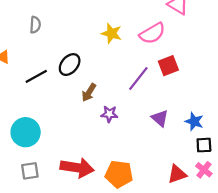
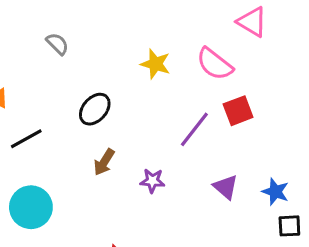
gray semicircle: (35, 25) -> (57, 44), moved, turned -49
pink semicircle: (152, 33) -> (215, 64), turned 68
black line: (36, 76) -> (26, 139), moved
brown arrow: (89, 92) -> (104, 162), moved

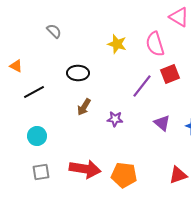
pink semicircle: (215, 64) -> (155, 44), turned 35
black ellipse: (95, 109) -> (78, 73), turned 50
cyan circle: (31, 207) -> (37, 136), size x0.7

